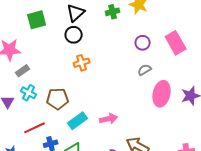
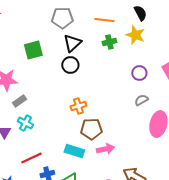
orange cross: (82, 63) -> (78, 106), moved
brown pentagon: (58, 99) -> (91, 129), moved
cyan rectangle: (78, 121) -> (74, 151), turned 54

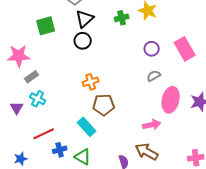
pink arrow: (105, 149) -> (152, 125), moved
cyan rectangle: (74, 151) -> (87, 127), turned 30

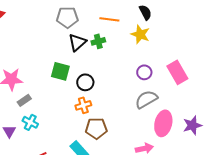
green cross: (122, 18) -> (98, 41), moved
green square: (46, 26) -> (60, 71), moved, turned 30
black circle: (83, 41) -> (85, 82), moved
gray semicircle: (154, 76) -> (146, 99), size x1.6

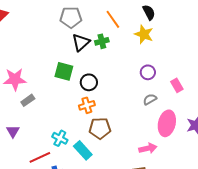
orange line: (109, 19) -> (113, 19), turned 48
pink rectangle: (177, 72) -> (177, 85), moved, size x0.6
gray semicircle: (146, 99) -> (150, 99), size x0.6
cyan cross: (30, 122) -> (60, 138), moved

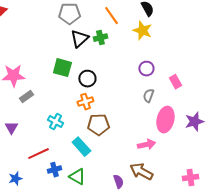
gray semicircle: (150, 99) -> (148, 96), turned -40
cyan cross: (60, 138) -> (55, 122), moved

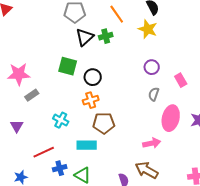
cyan rectangle: (81, 147) -> (87, 145), turned -48

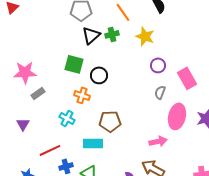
yellow star: (148, 29) -> (145, 36), moved
pink rectangle: (181, 80) -> (187, 78), size x1.5
orange cross: (91, 100) -> (82, 95), moved, turned 35

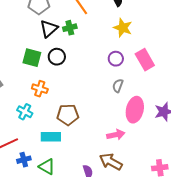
yellow star: (145, 36) -> (123, 28), moved
black circle: (99, 75) -> (57, 57), moved
pink rectangle: (187, 78) -> (145, 60), moved

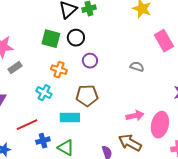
purple circle: (116, 59) -> (90, 61), moved
gray semicircle: (118, 86) -> (137, 67), turned 88
pink ellipse: (135, 110) -> (160, 125), moved

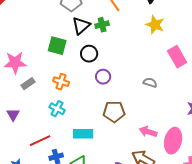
green square: (51, 39) -> (57, 46), moved
orange cross: (59, 70) -> (61, 82), moved
brown pentagon: (87, 96) -> (114, 112), moved
pink arrow: (135, 116) -> (148, 132), turned -150

